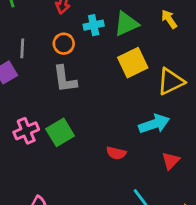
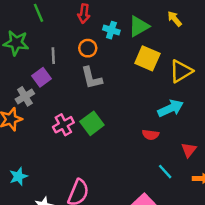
cyan cross: (94, 25) -> (111, 30), turned 35
yellow square: (133, 63) -> (147, 58), turned -35
red semicircle: (116, 153) -> (151, 135), moved
red triangle: (171, 161) -> (189, 150), moved

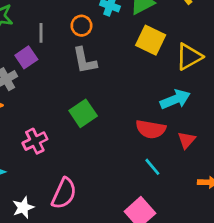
pink cross: (63, 125) -> (35, 141), moved
red semicircle: (151, 135) -> (151, 129), size x1.5
red triangle: (189, 150) -> (187, 140), moved
cyan line: (165, 172) -> (152, 167), moved

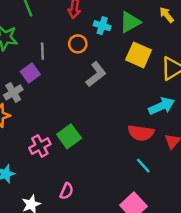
gray L-shape: (85, 61) -> (96, 74), moved, turned -115
green square: (83, 113) -> (69, 136), moved
pink semicircle: (64, 193) -> (67, 191), size x0.6

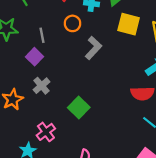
gray cross: (13, 92) -> (42, 86), moved
pink cross: (40, 146) -> (46, 132), moved

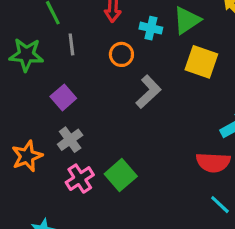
gray line: (42, 35) -> (71, 44), moved
pink cross: (46, 132) -> (80, 179), moved

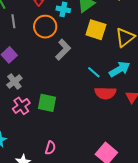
orange circle: (121, 54) -> (45, 27), size x1.5
green square: (121, 175) -> (47, 103), turned -36
cyan line: (220, 205) -> (94, 72), moved

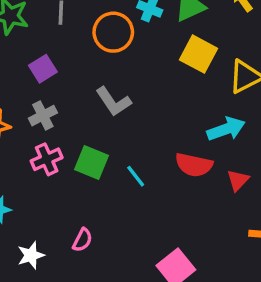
gray L-shape: (63, 50) -> (113, 102), moved, turned 90
cyan line: (94, 72) -> (136, 176), moved

